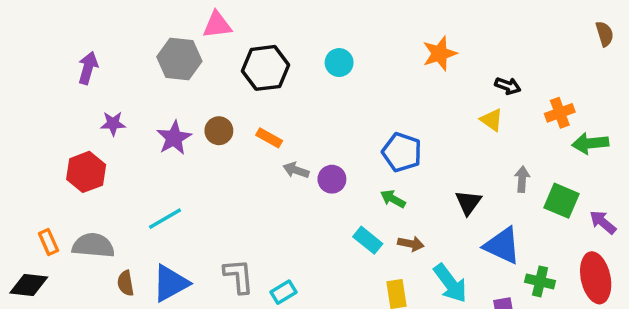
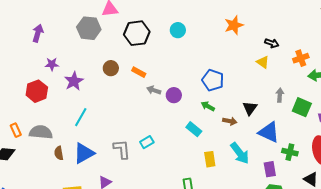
purple star: (174, 138) -> (74, 81), moved
cyan line: (165, 219) -> (81, 117), turned -30
brown arrow: (411, 244) -> (230, 121), moved
cyan rectangle: (283, 292) -> (147, 142), moved

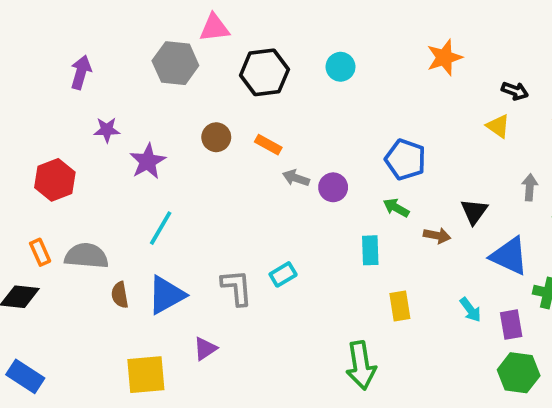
red hexagon: (37, 91) -> (55, 180), moved
cyan rectangle: (194, 129) -> (370, 250), turned 49
cyan arrow: (240, 153) -> (470, 310), moved, size x0.6

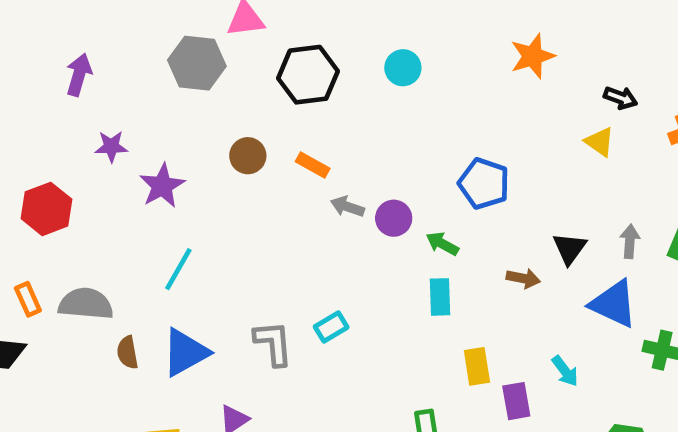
gray arrow: (530, 187) -> (630, 241), moved
green arrow: (396, 208) -> (442, 244), moved
purple rectangle: (511, 325) -> (516, 401), moved

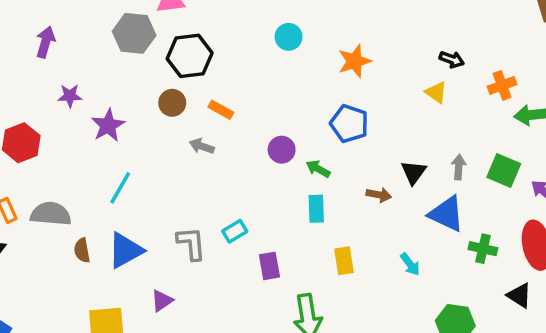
orange star: (533, 56) -> (355, 61), moved
black hexagon: (308, 75) -> (190, 56), moved
gray arrow: (347, 207) -> (202, 146), moved
purple rectangle: (516, 401) -> (269, 266), moved

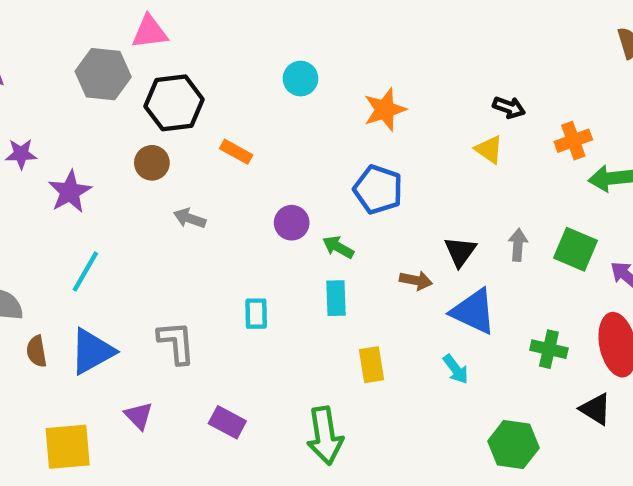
orange rectangle: (221, 110) -> (236, 152), moved
blue triangle: (447, 214) -> (474, 311), moved
cyan rectangle: (235, 231) -> (256, 314), moved, turned -60
purple rectangle: (269, 266) -> (227, 422), moved, turned -52
purple triangle: (162, 301) -> (139, 416), turned -40

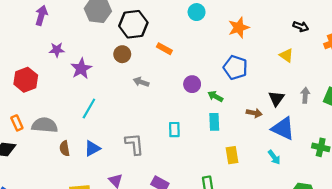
yellow triangle: (489, 150) -> (286, 55), moved
blue triangle: (92, 351) -> (92, 148), size x0.7

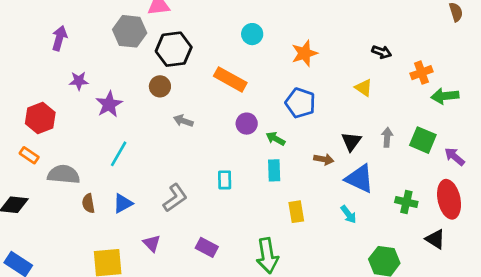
orange rectangle: (164, 49) -> (230, 79), moved, size x1.6
orange rectangle: (17, 123) -> (29, 155), moved, turned -32
gray L-shape: (134, 144) -> (175, 198), turned 60

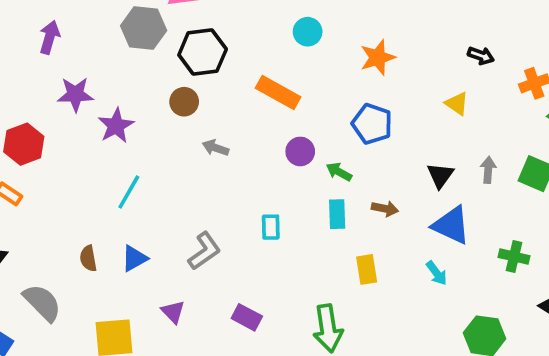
purple star: (79, 81) -> (75, 94), size x1.4
brown arrow: (324, 159) -> (385, 209), moved
gray semicircle: (64, 174) -> (42, 303), moved, turned 40

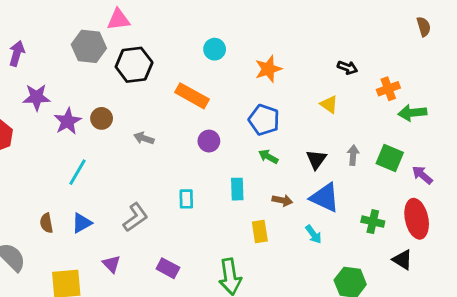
brown circle: (184, 102) -> (102, 118), moved
green arrow: (339, 172) -> (268, 157), moved
brown arrow: (385, 209) -> (282, 200), moved

